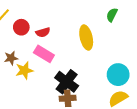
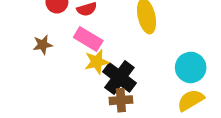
yellow star: (24, 70) -> (97, 62), moved

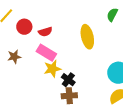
black cross: (119, 77) -> (68, 80), size x0.6

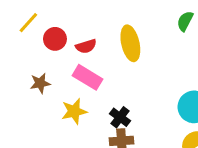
yellow ellipse: (87, 37) -> (130, 43), moved
yellow star: (52, 69) -> (74, 111), moved

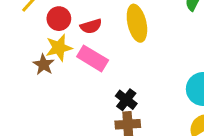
brown star: (40, 83) -> (44, 65), turned -30
yellow star: (74, 111) -> (59, 48), moved

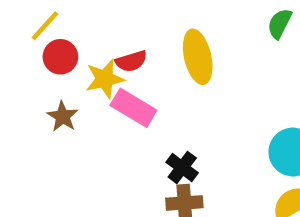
red circle: (59, 19) -> (60, 57), moved
yellow star: (59, 48) -> (105, 79), moved

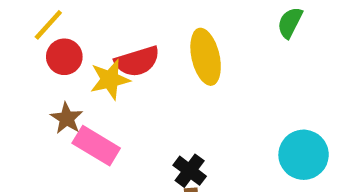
red semicircle: (131, 61) -> (137, 61), size x1.4
pink rectangle: (133, 108) -> (96, 146), moved

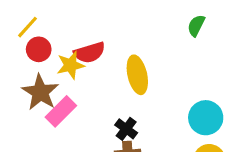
yellow ellipse: (206, 57) -> (137, 75), moved
brown star: (67, 118) -> (40, 92), size x1.6
pink rectangle: (96, 146) -> (61, 111), turned -76

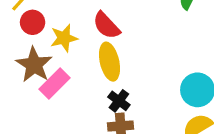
red semicircle: (90, 53) -> (106, 25), moved, turned 64
yellow ellipse: (137, 75) -> (110, 62), moved

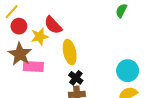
red semicircle: (106, 25) -> (53, 25), moved
pink rectangle: (55, 84) -> (33, 67), turned 48

